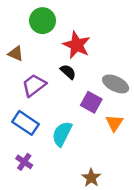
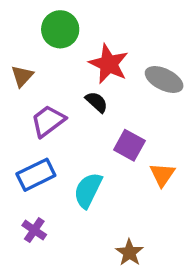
brown triangle: (16, 54) -> (22, 76), turned 49
gray ellipse: (116, 84) -> (164, 79), moved
blue rectangle: (25, 123) -> (36, 175), turned -60

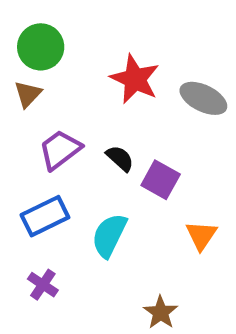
green circle: (60, 29) -> (41, 47), moved
black semicircle: (97, 102) -> (120, 158), moved
orange triangle: (162, 175) -> (201, 235), moved

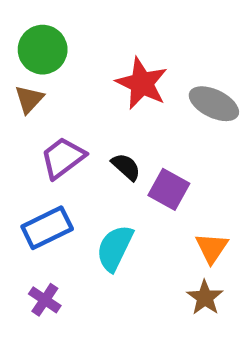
brown star: (161, 312) -> (205, 298), moved

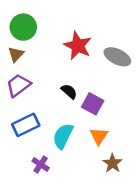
purple trapezoid: (63, 158) -> (18, 85), moved
orange triangle: (212, 248) -> (99, 136), moved
purple cross: (45, 300) -> (41, 165), moved

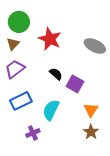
red star: (78, 46) -> (50, 39), moved
orange triangle: (99, 136) -> (91, 110), moved
purple cross: (41, 165) -> (33, 133), turned 32

